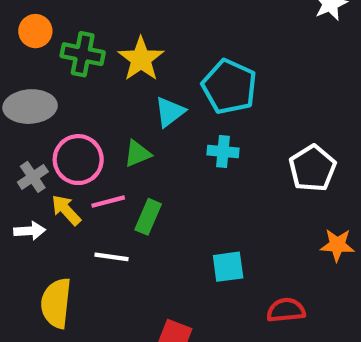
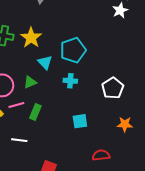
cyan pentagon: (229, 87) -> (73, 50), turned 30
cyan triangle: (170, 112) -> (45, 62), turned -35
white line: (111, 257) -> (19, 140), moved
cyan square: (228, 267) -> (80, 121), moved

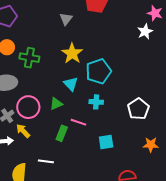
yellow star: (31, 38) -> (72, 53), moved
pink line: (16, 105) -> (78, 122), moved, turned 35

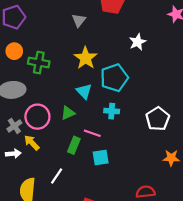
white star: (145, 32) -> (138, 42), moved
cyan square: (106, 142) -> (101, 157), moved
white line: (46, 161) -> (57, 176), turned -63

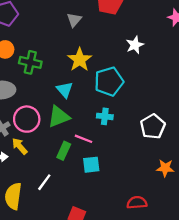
cyan triangle: (84, 91) -> (65, 90), moved
green triangle: (68, 113) -> (59, 117), size x1.5

